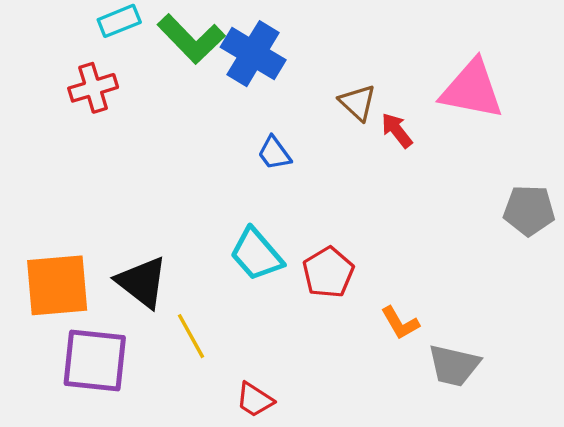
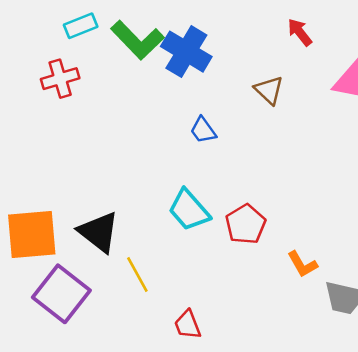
red arrow: (397, 130) -> (300, 32), moved
purple square: (95, 361) -> (61, 294), turned 32
red trapezoid: (255, 400) -> (188, 325), turned 36

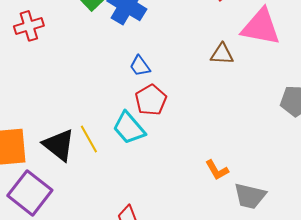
brown triangle: (269, 90) -> (222, 54), moved, turned -40
red pentagon: (246, 224) -> (151, 100), moved
yellow line: (137, 274) -> (89, 139), moved

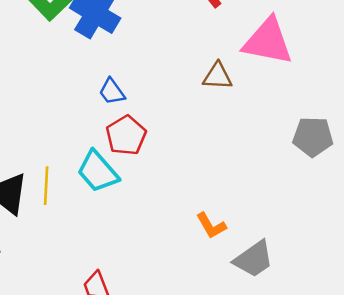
yellow line: (89, 139) -> (46, 186), turned 32
gray trapezoid: (250, 196) -> (254, 259), turned -48

